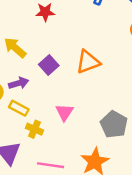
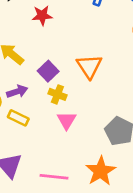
orange triangle: (88, 62) -> (89, 66), turned -40
yellow cross: (35, 129) -> (57, 94), moved

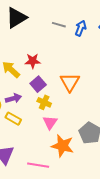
red star: (42, 15) -> (33, 61), moved
orange star: (101, 171) -> (62, 146), moved, turned -30

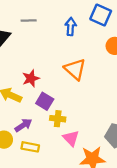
gray line: (59, 25) -> (29, 21), moved
orange triangle: (70, 82) -> (75, 69), moved

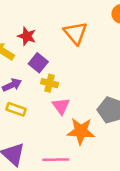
red star: (31, 78) -> (27, 36), turned 30

